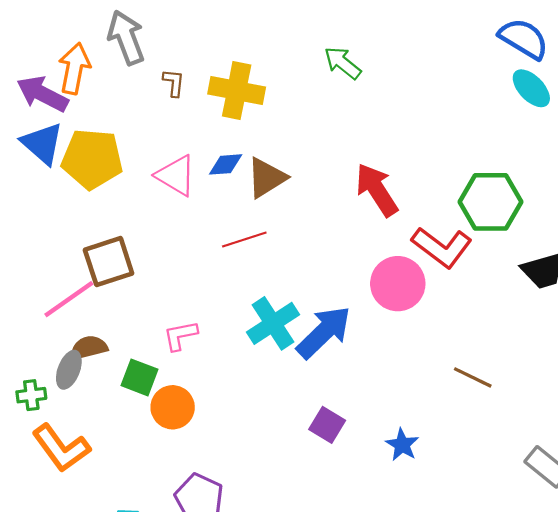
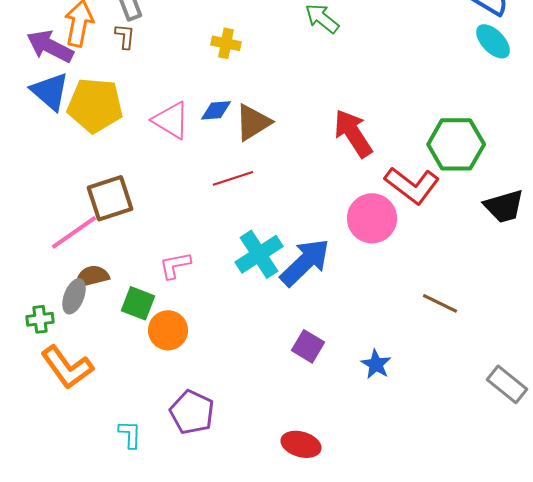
brown L-shape: (174, 83) -> (125, 36), moved
yellow cross: (237, 91) -> (226, 43), size x0.6

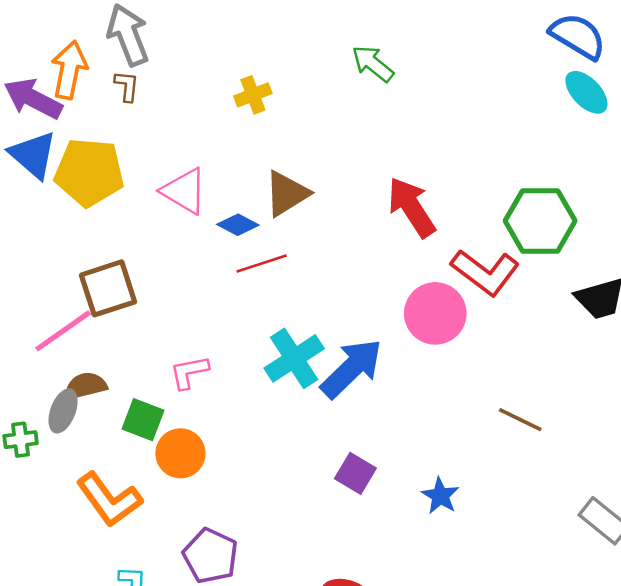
yellow cross: (226, 43) -> (253, 95), turned -32
blue diamond: (216, 110) -> (238, 225), moved, turned 32
orange L-shape: (67, 367) -> (109, 500), moved

